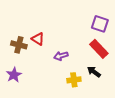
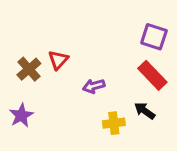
red triangle: (38, 39) -> (58, 60), turned 40
brown cross: (19, 45) -> (29, 69), turned 35

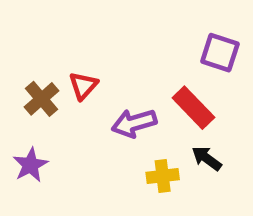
red rectangle: (152, 75) -> (193, 108), moved
purple arrow: (94, 86) -> (134, 123), size x1.4

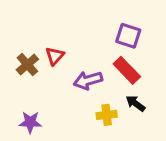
purple square: (220, 53) -> (128, 36), moved
purple star: (30, 165) -> (30, 122), moved, turned 30

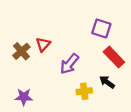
red rectangle: (127, 70) -> (114, 57), moved
purple arrow: (88, 80) -> (69, 64), turned -35

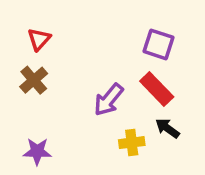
red triangle: (43, 44) -> (39, 39), moved
red rectangle: (114, 57) -> (157, 89), moved

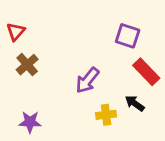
red triangle: (39, 39) -> (16, 32), moved
red rectangle: (157, 89) -> (146, 72), moved

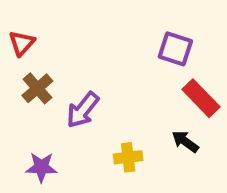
purple arrow: (87, 80) -> (83, 110), moved
yellow cross: (106, 115) -> (128, 157), moved

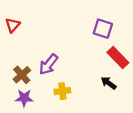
brown cross: (37, 88) -> (22, 75), moved
yellow cross: (128, 157) -> (62, 91), moved

